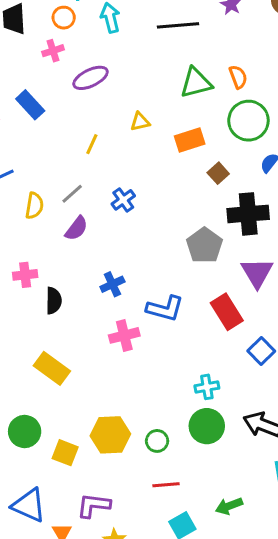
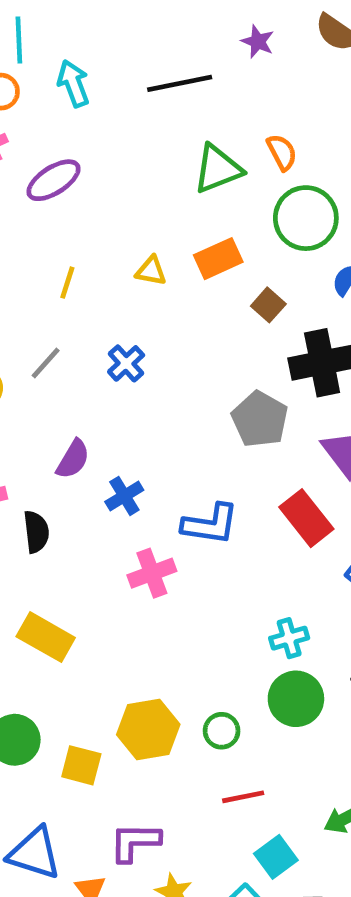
yellow triangle: (140, 122) -> (151, 271), moved, turned 30
purple semicircle: (76, 228) -> (73, 459), moved

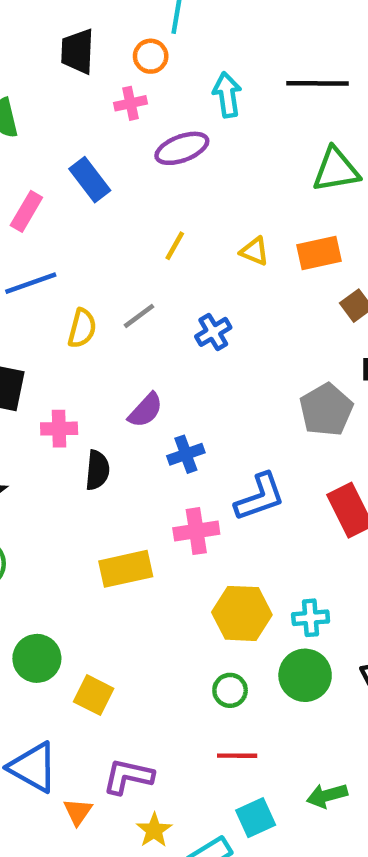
cyan arrow: (73, 83) -> (227, 95), moved
blue L-shape: (210, 524) -> (260, 497), turned -40
yellow rectangle: (46, 637) -> (126, 569), moved, turned -54
yellow hexagon: (148, 730) -> (242, 613), moved

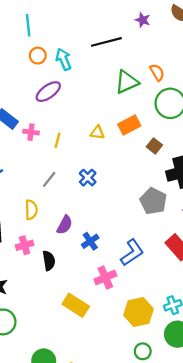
orange circle: (151, 56) -> (38, 56), moved
pink cross: (130, 103) -> (31, 132), moved, turned 35
yellow semicircle: (82, 328) -> (31, 210), moved
yellow rectangle: (126, 569) -> (76, 305), turned 60

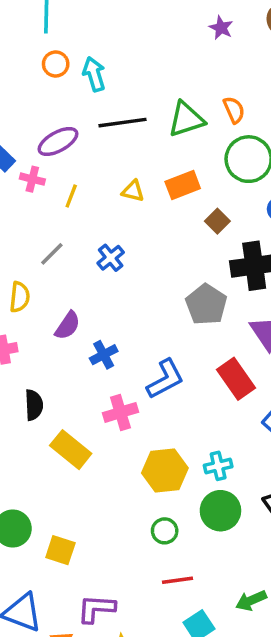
black line: (106, 42) -> (123, 123), moved
purple ellipse: (48, 92) -> (58, 141), moved
black semicircle: (49, 261) -> (34, 405), moved

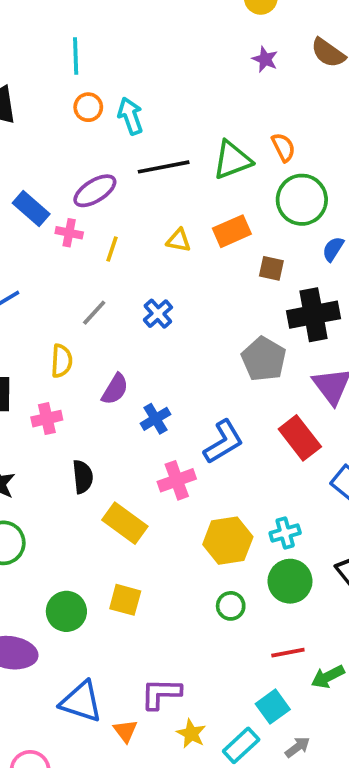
brown square: (217, 221) -> (271, 268), turned -30
yellow square: (60, 550) -> (125, 600), moved
red line: (178, 580) -> (288, 653), moved

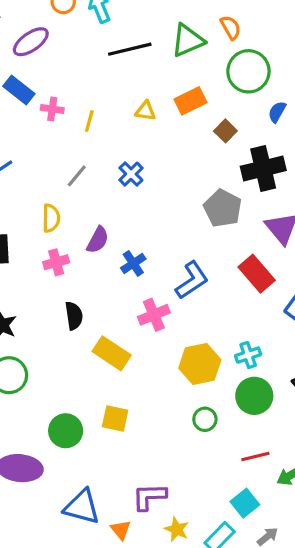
purple ellipse: (95, 191) -> (31, 42), moved
brown square: (271, 268) -> (225, 131), turned 35
pink cross: (47, 419) -> (56, 262), moved

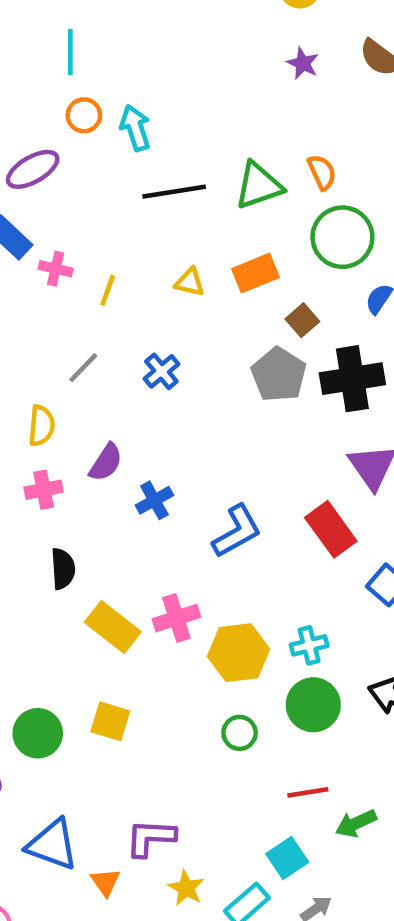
gray pentagon: (223, 208) -> (279, 375), moved
pink cross: (154, 315) -> (176, 618), moved

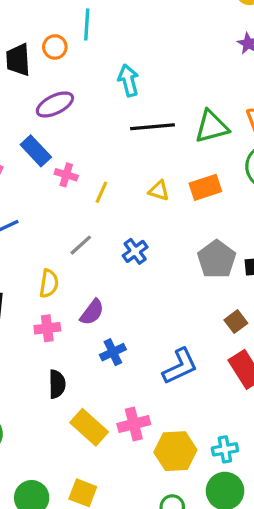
orange circle: (84, 115) -> (55, 47), moved
brown square: (302, 320) -> (236, 322), moved
blue cross: (154, 500) -> (113, 352), moved

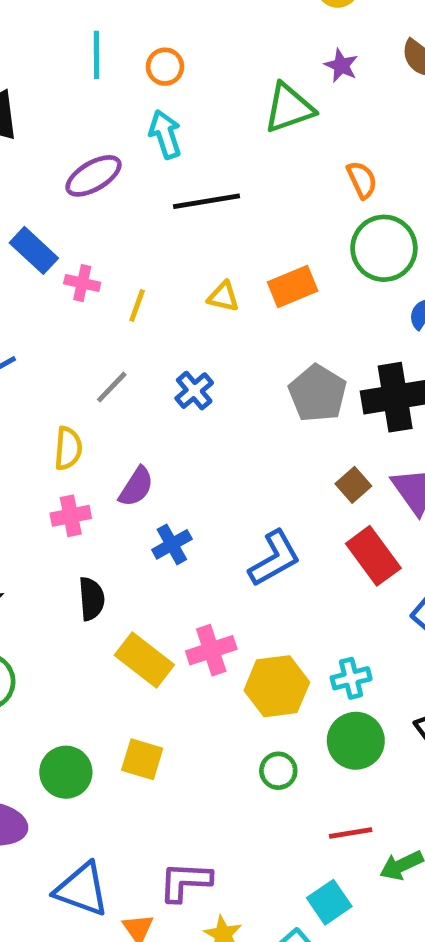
orange circle: (55, 47) -> (165, 67), moved
purple ellipse: (55, 104) -> (93, 176), moved
green triangle: (212, 127) -> (289, 108), moved

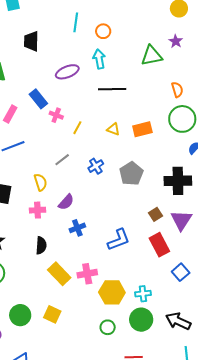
gray pentagon: (318, 393) -> (131, 174), moved
yellow semicircle: (68, 448) -> (41, 182), turned -30

